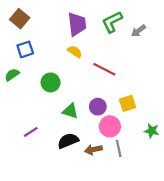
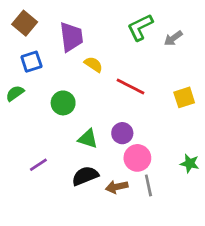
purple trapezoid: (77, 24) -> (71, 37), moved
yellow square: (128, 103) -> (184, 97), moved

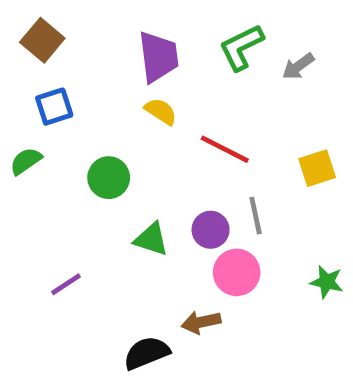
purple trapezoid: (71, 37) -> (158, 57), moved
black semicircle: (85, 176) -> (147, 353), moved
gray line: (148, 185) -> (256, 216), moved

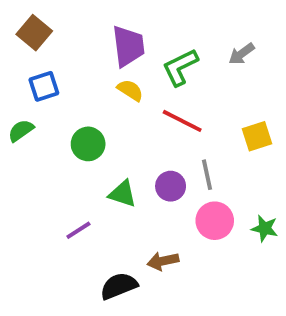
green L-shape: (241, 47) -> (180, 67), moved
pink circle: (237, 272) -> (215, 221), moved
purple line: (66, 284) -> (78, 230), moved

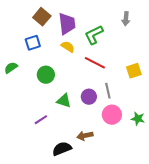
brown square: (34, 33) -> (42, 17), moved
gray arrow: (242, 54) -> (126, 19), moved, turned -48
blue square: (44, 86) -> (33, 43), moved

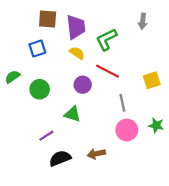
brown square: (42, 17) -> (48, 19), turned -36
green circle: (46, 75) -> (40, 89), moved
purple circle: (89, 97) -> (83, 85), moved
green star: (138, 119) -> (156, 125), moved
black semicircle: (62, 149) -> (60, 158), moved

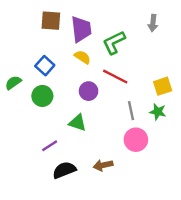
blue square: (37, 48) -> (45, 66), moved, turned -30
green star: (156, 125) -> (158, 112), moved

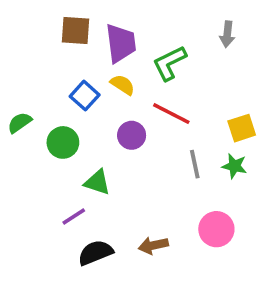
blue square: (45, 66) -> (85, 96), moved
green triangle: (78, 123) -> (97, 182), moved
pink circle: (136, 140) -> (216, 229), moved

